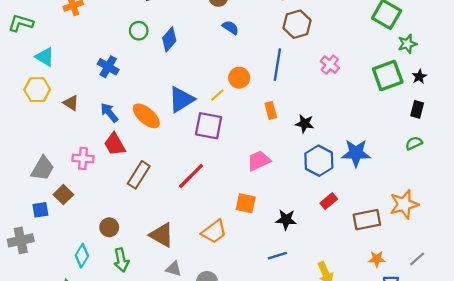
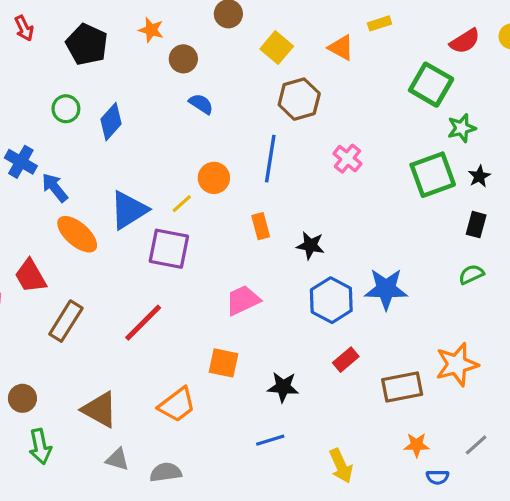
blue arrow: (109, 113) -> (55, 188), moved

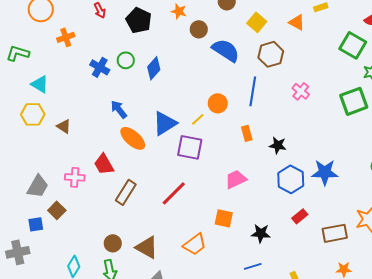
blue semicircle: (201, 104) -> (226, 50), moved, size x1.8
blue cross: (21, 162) -> (100, 67), moved
brown circle: (22, 398) -> (113, 243), moved

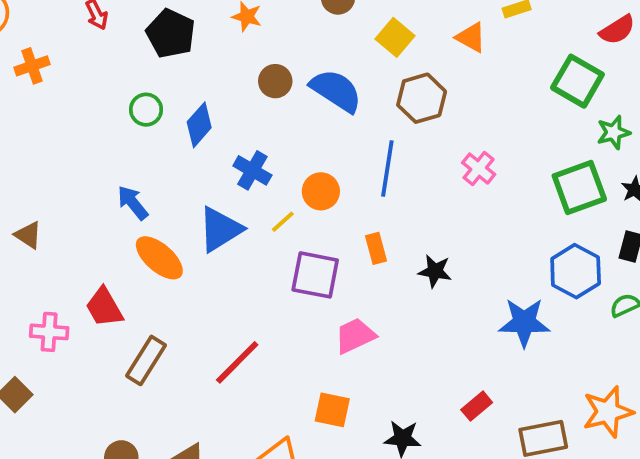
brown circle: (199, 29) -> (275, 81), moved
blue cross: (100, 67) -> (252, 170), moved
purple square: (190, 147) -> (315, 275), moved
blue hexagon: (291, 179) -> (576, 271), moved

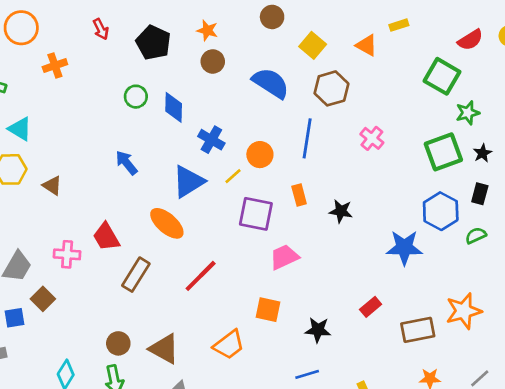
brown circle: (275, 81) -> (213, 61), moved
blue diamond: (199, 125) -> (174, 107), turned -40
orange ellipse: (159, 258) -> (167, 223), moved

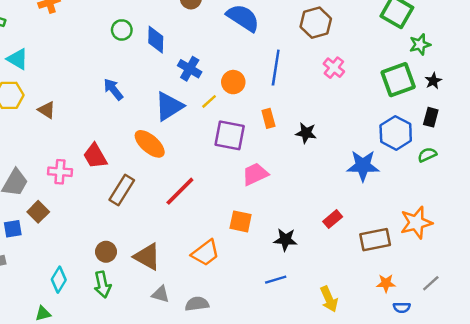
brown hexagon: (331, 88) -> (316, 23), moved

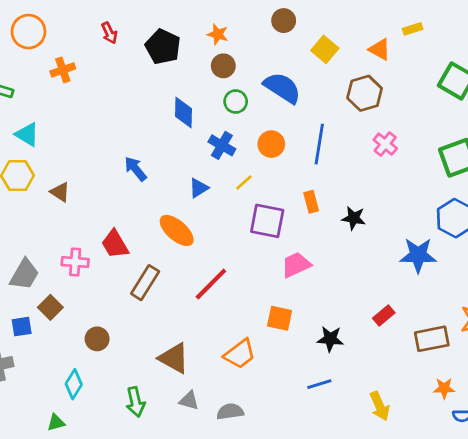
green circle: (122, 30) -> (236, 102), moved
orange circle: (233, 82) -> (271, 144), moved
blue triangle: (169, 106) -> (199, 188), size x0.6
brown circle: (106, 252) -> (97, 339), moved
green arrow: (102, 284) -> (135, 402), moved

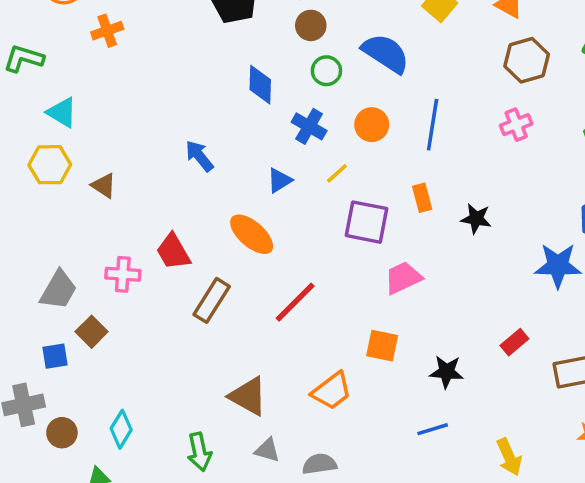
brown hexagon: (365, 93) -> (527, 60), moved
pink cross: (385, 144) -> (516, 125), turned 30
brown circle: (97, 339) -> (62, 433), moved

